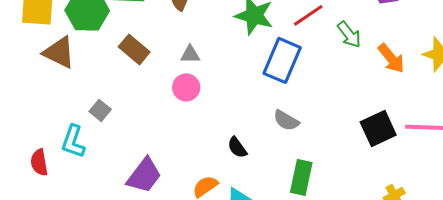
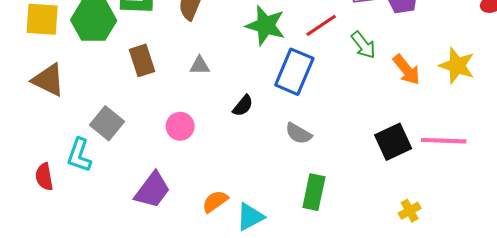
brown rectangle: (134, 49) -> (142, 60), turned 32
brown triangle: (59, 52) -> (48, 80), moved
pink circle: (186, 87) -> (180, 126), moved
gray square: (100, 110) -> (107, 123), size x1.5
black semicircle: (237, 147) -> (243, 106), moved, turned -105

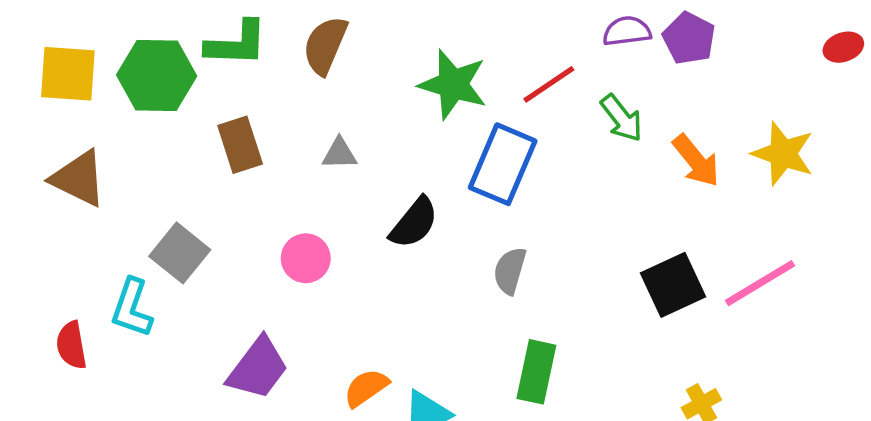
black semicircle: (243, 106) -> (414, 223), size x1.4
gray semicircle: (298, 133) -> (510, 271), turned 76
pink line: (444, 141) -> (760, 283), turned -33

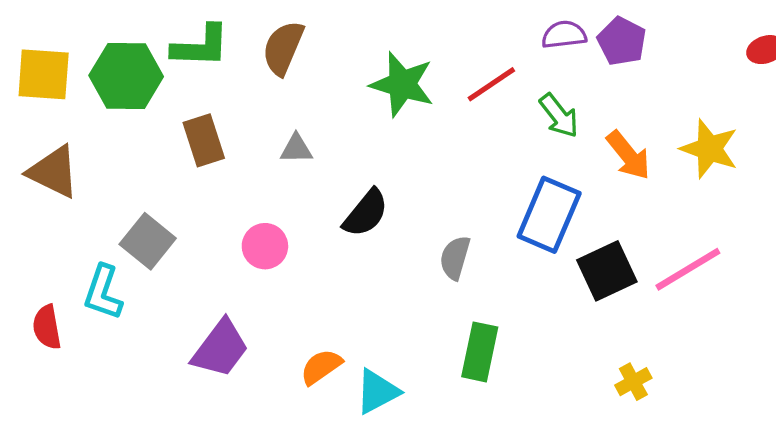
blue rectangle: (503, 164) -> (549, 215), moved

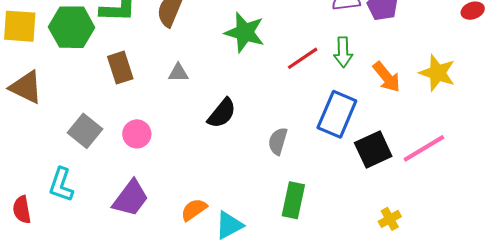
red line: (491, 84) -> (303, 58), moved
green arrow: (559, 116) -> (343, 52), turned 36
pink circle: (265, 246) -> (137, 134), moved
cyan L-shape: (103, 292) -> (61, 185), moved
red semicircle: (47, 327) -> (22, 210), moved

